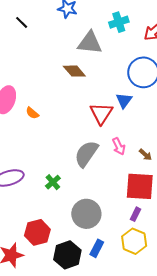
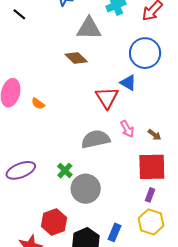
blue triangle: (124, 101) -> (128, 83), turned -30
gray semicircle: (86, 154) -> (96, 139), turned 48
gray circle: (86, 214) -> (86, 189), moved

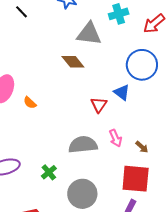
red triangle: (107, 98) -> (99, 105), size x0.7
gray circle: (86, 189) -> (82, 194), moved

